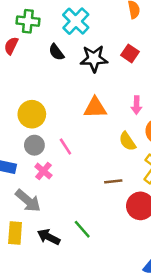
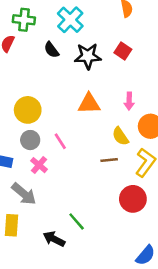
brown line: (113, 181) -> (109, 160), moved
black arrow: (49, 237) -> (54, 239), moved

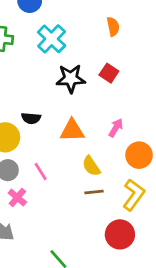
black semicircle: (51, 50) -> (31, 118), moved, turned -48
pink arrow: (129, 101) -> (116, 128), turned -150
yellow semicircle: (120, 136) -> (91, 166), moved

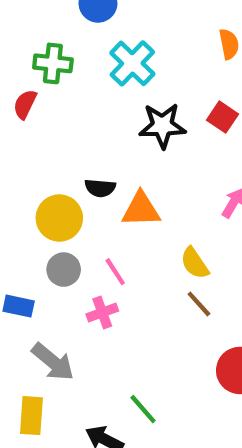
orange triangle: (72, 130) -> (141, 209), moved
brown line: (94, 192) -> (199, 304), turned 54
pink cross: (17, 198) -> (102, 312), moved, turned 30

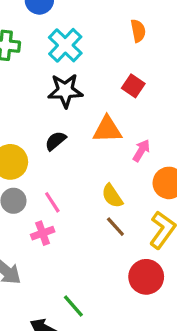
black star: (162, 126) -> (65, 91), moved
black semicircle: (100, 188) -> (56, 141), moved, turned 135
orange triangle: (141, 209) -> (107, 130), moved

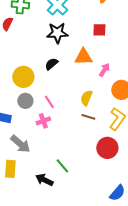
red square: (133, 86) -> (99, 30), turned -32
yellow semicircle: (112, 196) -> (86, 98), turned 56
brown line: (115, 227) -> (88, 117), turned -32

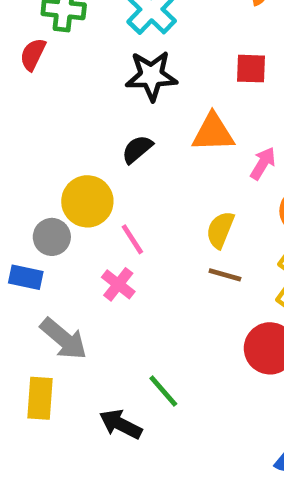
yellow circle: (23, 77) -> (87, 201), moved
gray circle: (25, 101) -> (52, 237), moved
pink cross: (43, 121) -> (118, 284), turned -32

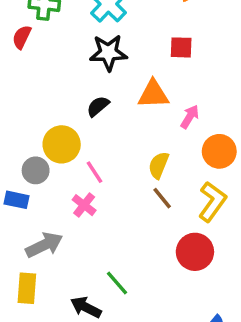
brown line: (225, 275) -> (162, 198), turned 35
gray arrow: (64, 339) -> (44, 245), turned -66

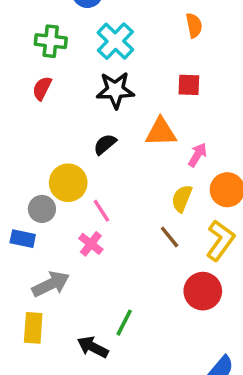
red semicircle: (22, 37) -> (42, 88), moved
yellow semicircle: (159, 165) -> (182, 198), moved
green line: (117, 283) -> (124, 323), turned 68

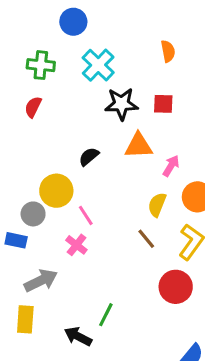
black star: (115, 90) -> (121, 104), moved

